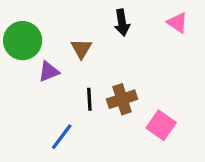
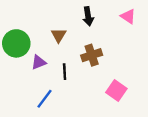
green circle: (23, 41) -> (16, 43), moved
purple triangle: (49, 72) -> (39, 62), moved
brown cross: (122, 99) -> (92, 55), moved

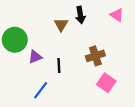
brown triangle: (59, 35) -> (61, 25), moved
brown cross: (92, 55) -> (95, 56), moved

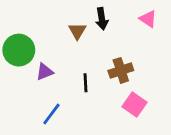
black line: (59, 66) -> (85, 83), moved

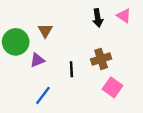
black arrow: (102, 19) -> (98, 18), moved
brown triangle: (77, 31) -> (45, 30), moved

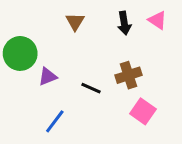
brown triangle: (45, 30) -> (75, 22), moved
black line: (71, 69) -> (91, 88), turned -63

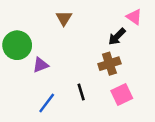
black arrow: (124, 23) -> (117, 37), moved, turned 54
black line: (91, 88) -> (81, 92), moved, turned 49
pink square: (143, 111) -> (122, 94), turned 30

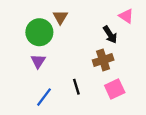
black arrow: (117, 37) -> (110, 35), turned -78
green circle: (17, 45) -> (39, 32), moved
purple triangle: (41, 65) -> (38, 61), turned -35

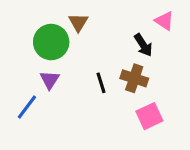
brown cross: (103, 60) -> (134, 78), turned 36
black line: (76, 87) -> (101, 83), moved
blue line: (44, 97) -> (27, 107), moved

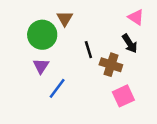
black arrow: (143, 45) -> (130, 43), moved
black line: (101, 83) -> (88, 50), moved
blue line: (27, 107) -> (57, 88), moved

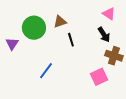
brown triangle: (65, 18) -> (60, 22), moved, turned 40
brown cross: (111, 65) -> (114, 56), moved
purple triangle: (41, 66) -> (12, 44), moved

